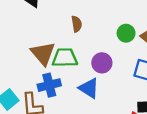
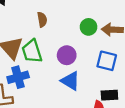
green trapezoid: (65, 58) -> (32, 51), turned -105
blue triangle: (89, 88) -> (70, 81), moved

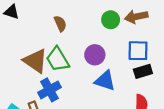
black rectangle: (109, 95) -> (143, 71), moved

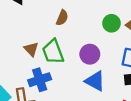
brown semicircle: (60, 24) -> (62, 18), turned 35
brown triangle: (35, 61) -> (31, 49), size x0.6

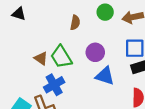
brown semicircle: (62, 18) -> (75, 23), moved
green circle: (111, 23) -> (105, 12), moved

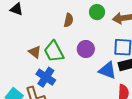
blue triangle: (105, 76) -> (107, 70), moved
blue cross: (54, 85) -> (46, 77), turned -30

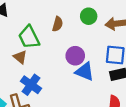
green trapezoid: (54, 51) -> (29, 37), moved
blue triangle: (107, 70) -> (85, 72), moved

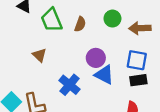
green trapezoid: (29, 37) -> (52, 20), moved
blue cross: (31, 85) -> (70, 85), moved

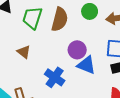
green trapezoid: (52, 20) -> (32, 18), turned 45
brown semicircle: (80, 24) -> (60, 19), size x1.6

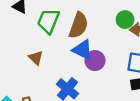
green circle: (90, 11) -> (125, 20), moved
blue triangle: (86, 65) -> (82, 50), moved

